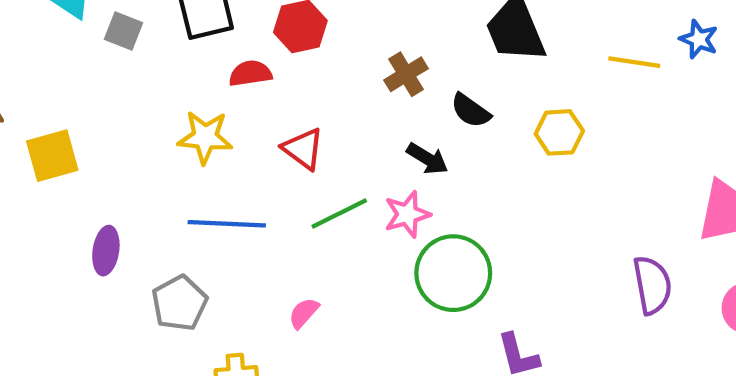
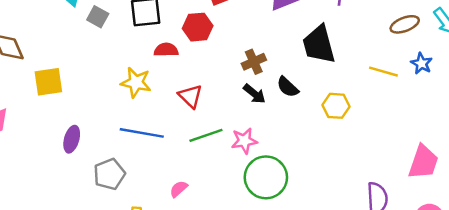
black arrow: (427, 159) -> (254, 94), moved

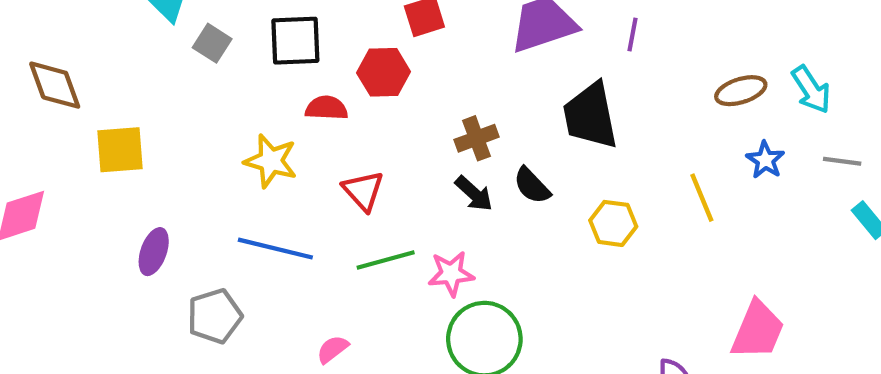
yellow line: (383, 72) -> (702, 198), moved, turned 48

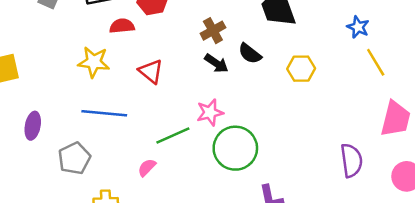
blue star: (765, 160) -> (358, 27), moved
yellow line: (702, 198) -> (376, 62), moved
green line: (386, 260) -> (173, 135), moved

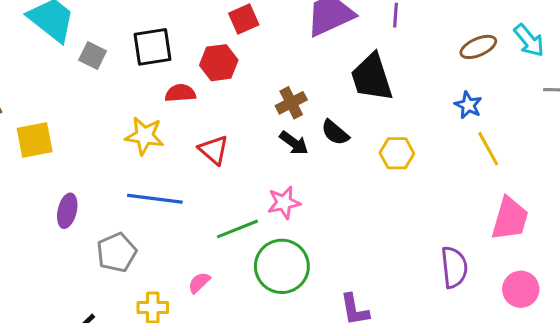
green circle: (235, 148) -> (282, 266), moved
pink semicircle: (147, 168) -> (199, 283), moved

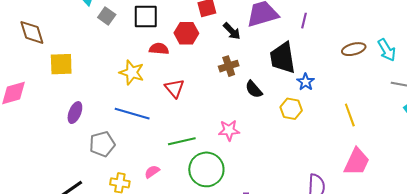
blue star: (468, 105) -> (306, 82), moved
black arrow: (294, 143) -> (232, 31), moved
pink star: (284, 203) -> (229, 130), moved

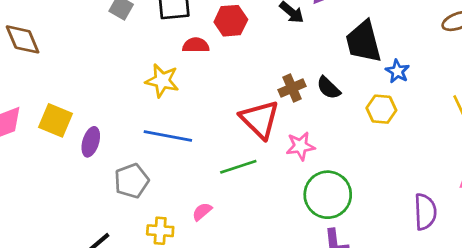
yellow square: (61, 64) -> (55, 120), moved, turned 30
brown cross: (229, 66) -> (292, 88), moved
red triangle: (174, 88) -> (260, 119), moved, size x1.5
green circle: (206, 169) -> (328, 195), moved

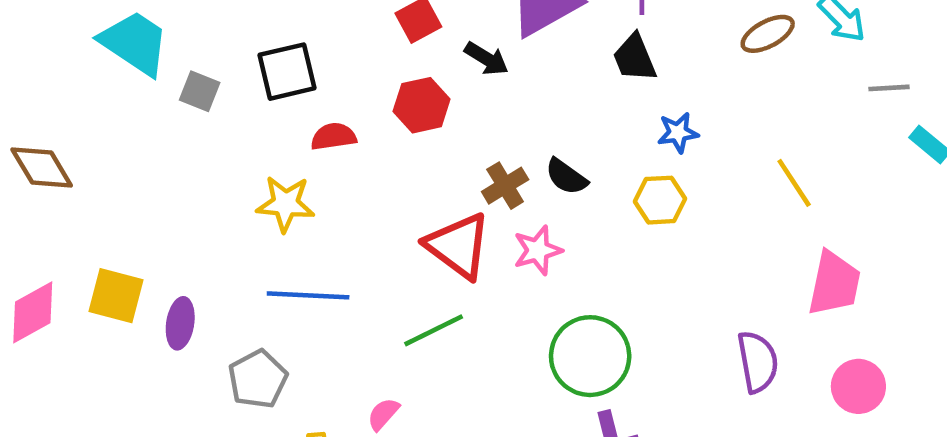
red hexagon: (231, 21) -> (422, 105), moved
black trapezoid: (363, 42) -> (635, 58), moved, size x0.7
blue star: (397, 71) -> (678, 133), turned -30
pink star: (300, 146) -> (538, 250), moved

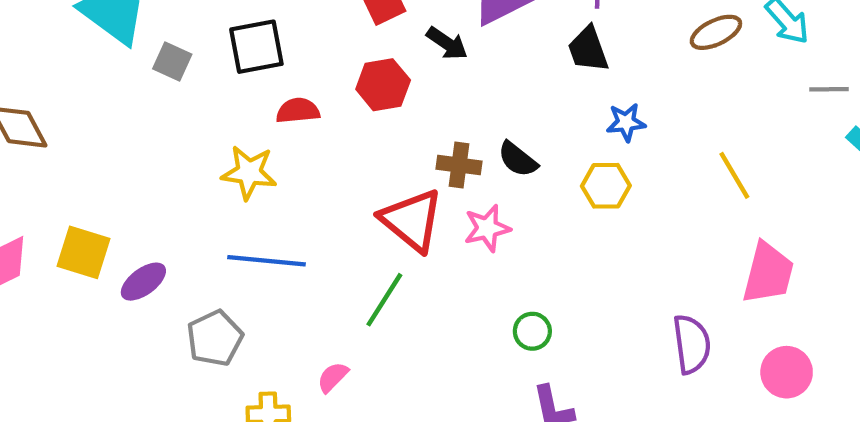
brown cross: (505, 186) -> (459, 165), turned 36
purple ellipse: (180, 323) -> (143, 282), turned 42
green line: (434, 330) -> (384, 300), turned -34
green circle: (590, 356) -> (532, 331), size x0.5

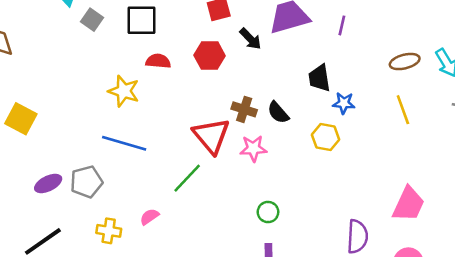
black trapezoid: (588, 49) -> (319, 78), moved
yellow line: (734, 175) -> (403, 110), moved
purple ellipse: (143, 282) -> (48, 183), moved

